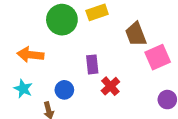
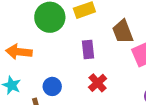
purple rectangle: (92, 64) -> (88, 49), moved

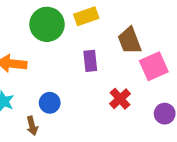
red cross: (98, 83) -> (120, 99), moved

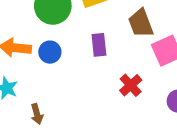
blue circle: (50, 103) -> (50, 52), moved

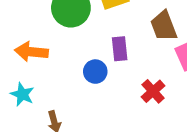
blue circle: (50, 52) -> (95, 72), moved

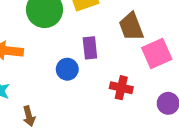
red cross: (153, 91) -> (121, 88), turned -35

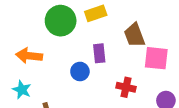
pink square: (157, 54) -> (156, 58), turned 30

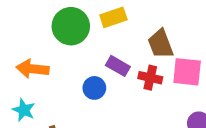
purple rectangle: (99, 53) -> (118, 66), turned -54
red cross: (126, 87) -> (150, 78), moved

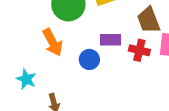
purple rectangle: (118, 66) -> (110, 40), turned -30
orange arrow: (33, 69) -> (53, 42), moved, turned -124

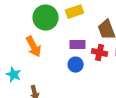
blue circle: (89, 59) -> (76, 65), moved

